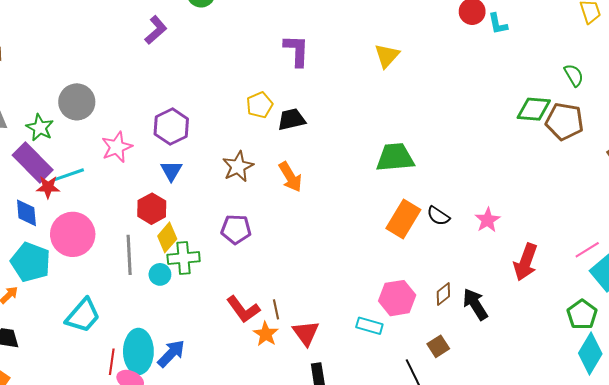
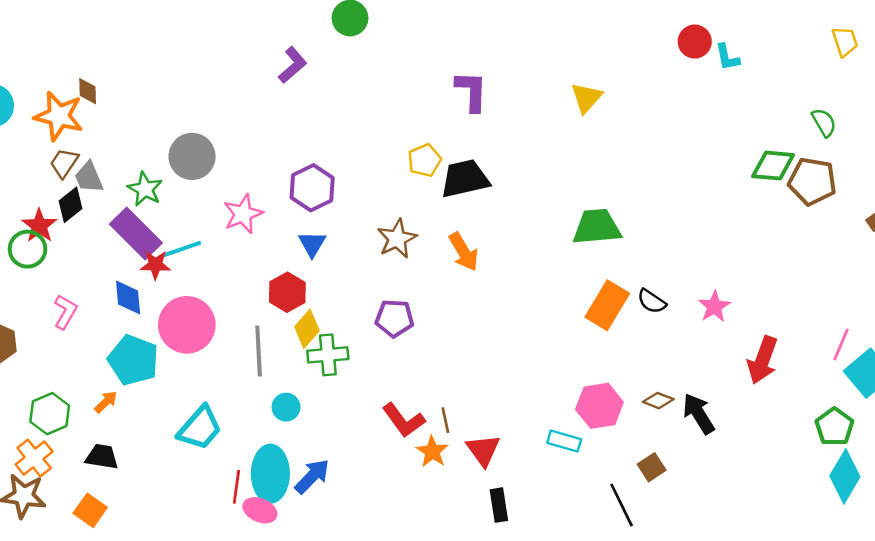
black trapezoid: (291, 119) -> (465, 179), size x1.4
pink line: (587, 250) -> (841, 344), turned -35
cyan circle: (160, 274) -> (286, 407), moved
brown diamond: (443, 294) -> (658, 401), turned 60

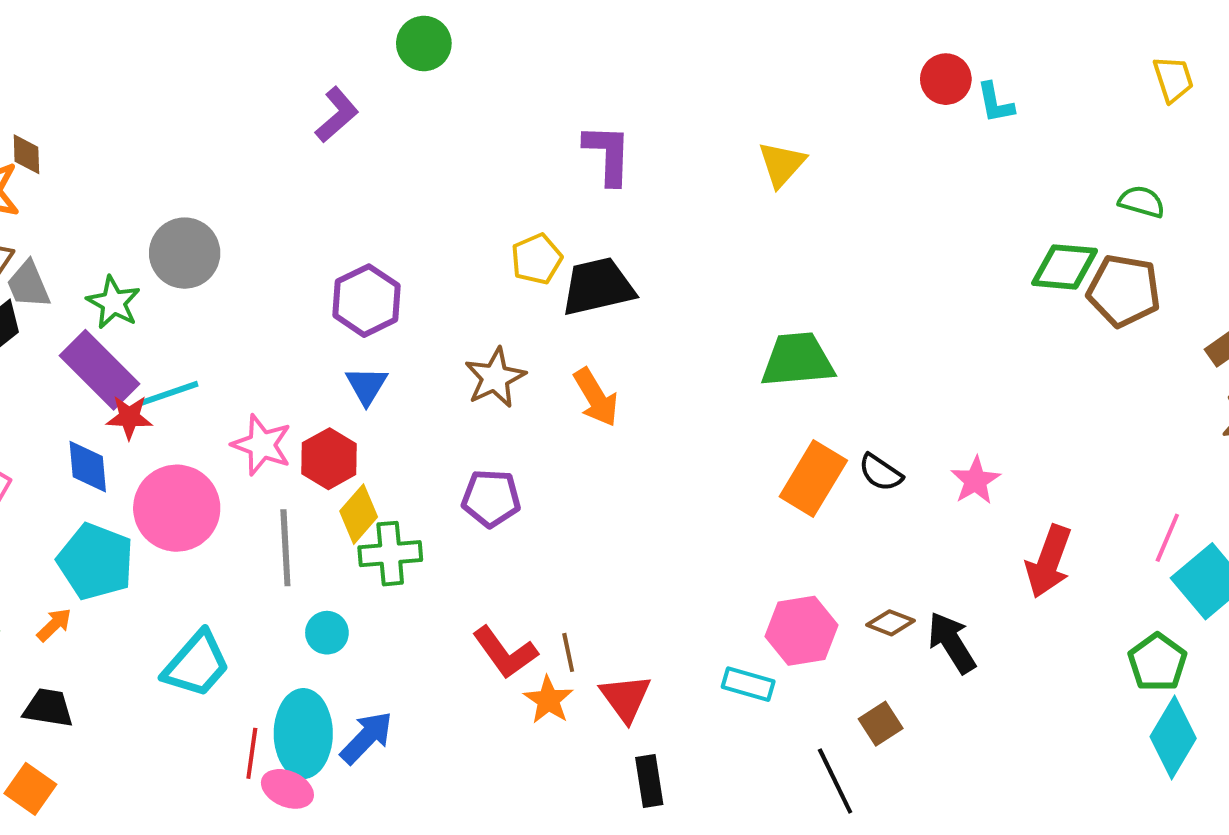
green semicircle: (824, 122) -> (1142, 202), turned -44
pink star: (243, 214) -> (262, 445), moved, turned -30

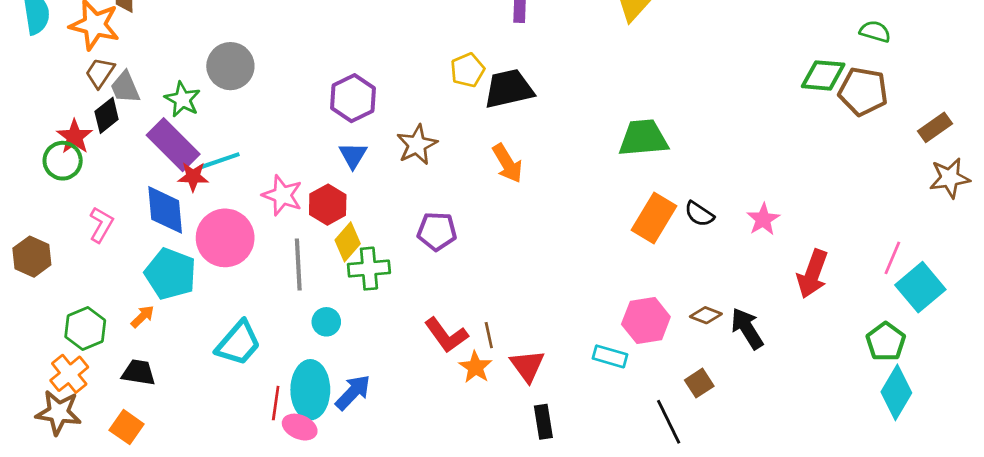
brown star: (495, 378) -> (417, 145), moved
blue diamond: (88, 467) -> (165, 210), size x1.4

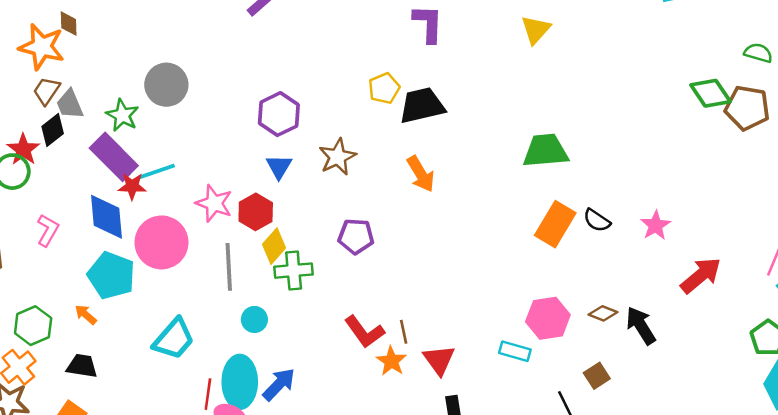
green diamond: (823, 75) -> (711, 93), turned 51
red arrow: (812, 274) -> (701, 275), turned -150
orange arrow: (143, 316) -> (86, 315), turned -95

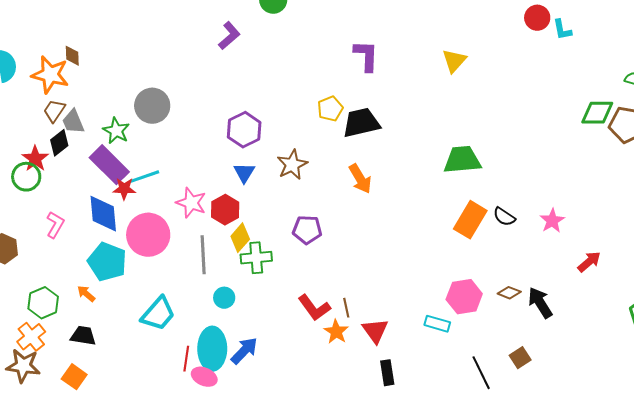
green diamond: (711, 93) -> (597, 113), turned -56
red arrow: (701, 275) -> (589, 262), size x0.7
brown square: (597, 376) -> (520, 358), moved

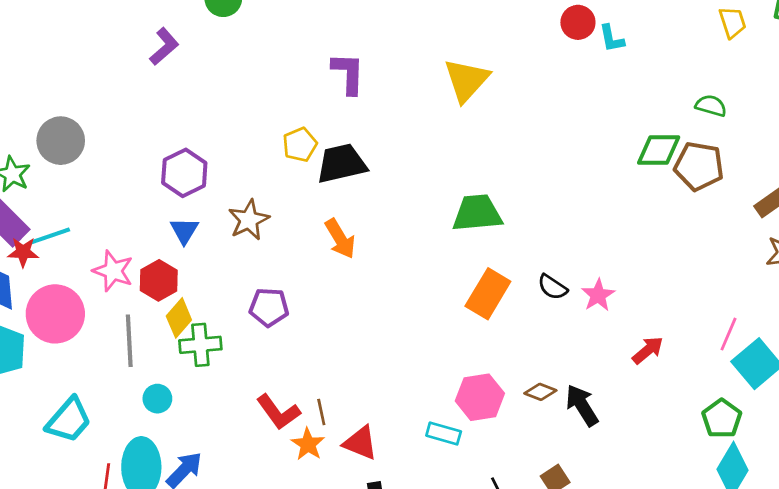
yellow triangle: (454, 61) -> (466, 80), size x1.4
black semicircle: (504, 217) -> (552, 287), moved
red triangle: (375, 331) -> (360, 443), turned -32

